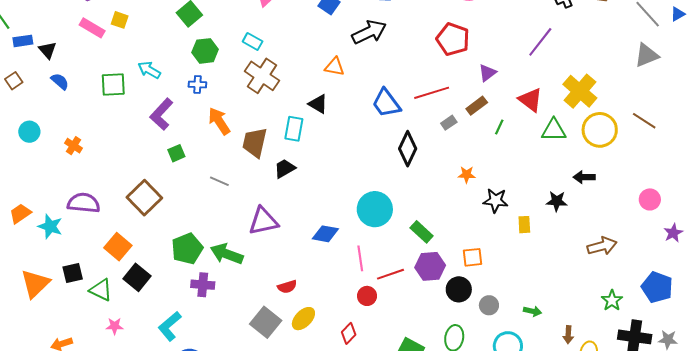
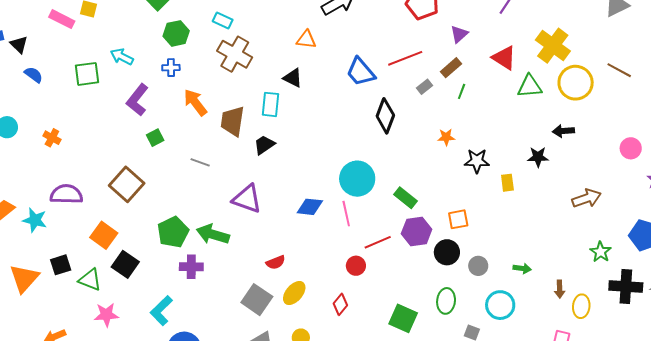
green line: (499, 127) -> (462, 91), moved
purple triangle: (263, 221) -> (247, 199), turned 36
pink line: (360, 258) -> (346, 214), moved
pink star: (115, 326) -> (106, 315), size x1.4

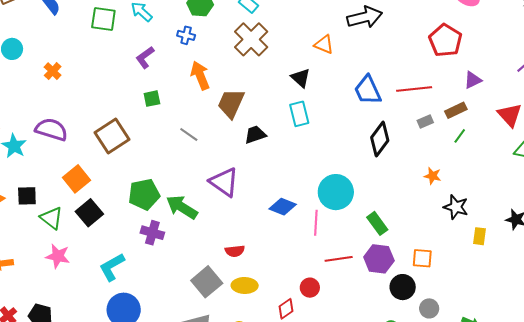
purple L-shape: (137, 100) -> (145, 57), size x0.7
cyan rectangle: (270, 104) -> (299, 114), moved, turned -35
red circle: (356, 266) -> (310, 288), moved
yellow ellipse: (294, 293) -> (245, 285), turned 35

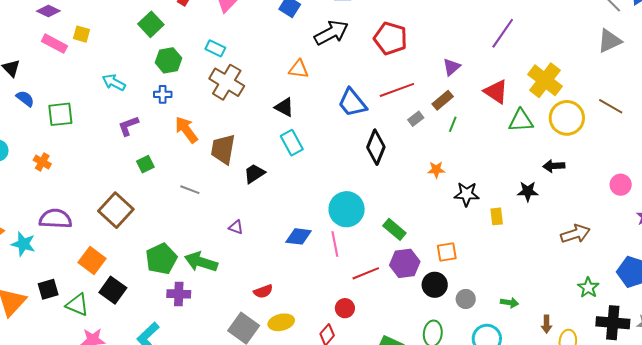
green square: (103, 19) -> (60, 114), moved
red pentagon: (445, 40) -> (390, 38), moved
purple L-shape: (145, 57) -> (128, 126), turned 30
purple triangle: (224, 182) -> (236, 227), size x0.5

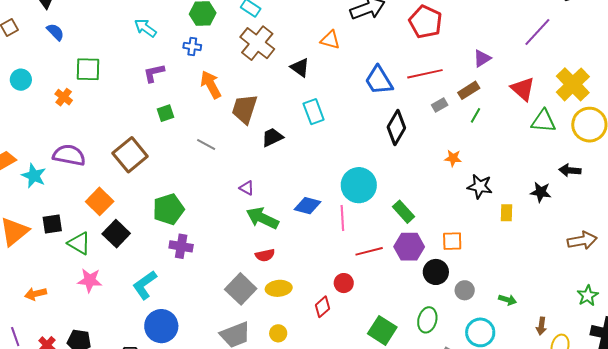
black triangle: (284, 107) -> (300, 68), moved
green square: (60, 114) -> (88, 69), moved
green arrow: (201, 262) -> (262, 218), moved

